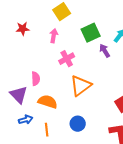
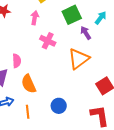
pink cross: (67, 59) -> (48, 41), turned -35
orange triangle: (81, 86) -> (79, 59), moved
orange semicircle: (48, 102) -> (29, 84), turned -132

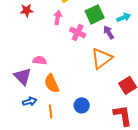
cyan arrow: (101, 18) -> (124, 17), turned 32
pink cross: (48, 41) -> (78, 32), moved
pink semicircle: (17, 61) -> (40, 60), turned -80

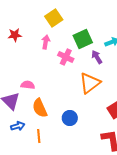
blue circle: (82, 105) -> (70, 118), moved

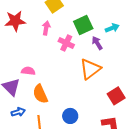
red star: (15, 35) -> (15, 21), size x1.5
blue circle: (70, 118) -> (70, 116), moved

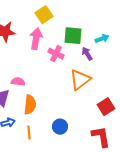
green square: (83, 25) -> (73, 36), turned 30
pink arrow: (46, 28) -> (36, 39), size x1.5
orange semicircle: (40, 94) -> (30, 105), turned -150

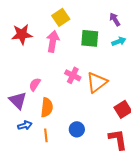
pink cross: (56, 54) -> (73, 75), moved
purple arrow: (87, 54) -> (115, 19), moved
pink semicircle: (18, 82) -> (35, 84), turned -64

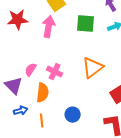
pink cross: (73, 75) -> (55, 72), moved

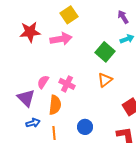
green square: (86, 24) -> (105, 52), moved, turned 36
pink arrow: (49, 27) -> (61, 39), turned 70
orange triangle: (93, 68) -> (105, 80), size x0.7

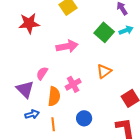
pink arrow: (61, 39) -> (67, 46), moved
green square: (105, 52) -> (104, 32), moved
pink cross: (67, 84) -> (73, 84), moved, turned 35

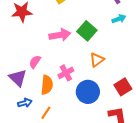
green square: (104, 32) -> (87, 31), moved
blue circle: (84, 118) -> (88, 92), moved, size x1.5
orange line: (53, 124) -> (46, 113), turned 40

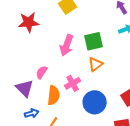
green square: (87, 31) -> (94, 41), turned 36
pink arrow: (60, 35) -> (67, 45), turned 120
orange triangle: (97, 60) -> (96, 64), moved

